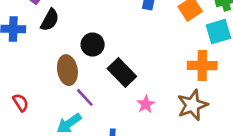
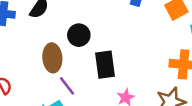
black rectangle: (122, 73) -> (105, 65), turned 32

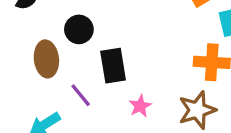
purple line: (67, 86) -> (81, 95), moved

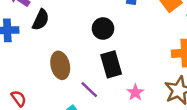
black circle: (79, 29) -> (103, 28), moved

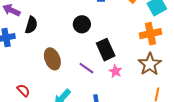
black rectangle: (111, 64) -> (106, 50), moved
purple line: (89, 90) -> (86, 68), moved

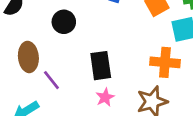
black circle: (82, 24) -> (64, 22), moved
purple line: (86, 68) -> (51, 80), moved

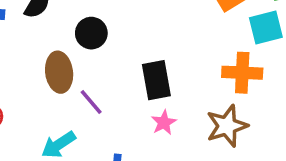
black circle: (64, 22) -> (91, 33), moved

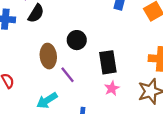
black circle: (91, 33) -> (77, 40), moved

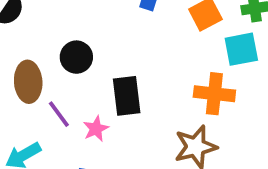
pink star: (112, 88) -> (96, 129), moved

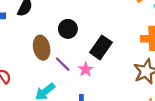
black rectangle: (127, 96) -> (101, 47), turned 50

